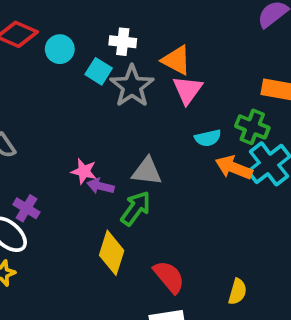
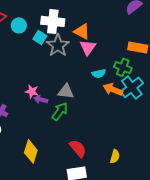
white cross: (123, 42) -> (53, 21), size x1.6
yellow diamond: (112, 253) -> (31, 151), moved

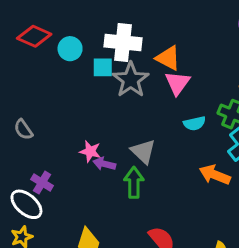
cyan square: (40, 37) -> (103, 67), turned -32
orange arrow: (113, 89) -> (215, 175), moved
gray triangle: (66, 91) -> (143, 151), turned 36
green arrow: (60, 111) -> (134, 183), turned -36

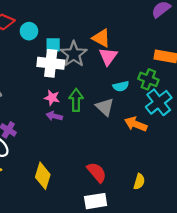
white cross: (123, 42) -> (51, 63), moved
pink star: (90, 151) -> (52, 98), moved
gray triangle: (143, 151) -> (105, 107), moved
green arrow: (134, 183) -> (76, 100), moved

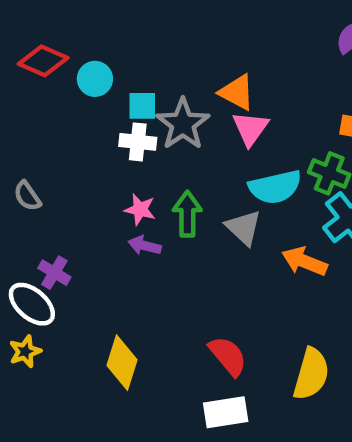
white cross: (51, 63) -> (138, 142), size x0.7
cyan semicircle: (121, 86) -> (275, 187), size x1.6
yellow semicircle: (139, 182) -> (311, 374), size x1.6

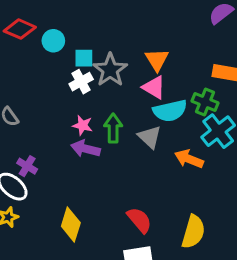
orange triangle: (237, 92) -> (157, 60), moved, turned 30
pink triangle: (250, 128) -> (154, 87), moved, turned -35
white cross: (138, 142) -> (81, 82), turned -35
purple arrow: (145, 246) -> (85, 149), size x1.4

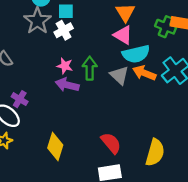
gray star: (110, 70) -> (37, 21), moved
green cross: (205, 102) -> (166, 27), moved
orange arrow: (189, 159) -> (144, 73), moved

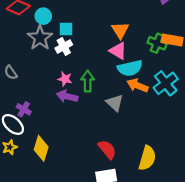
gray triangle: (119, 75) -> (115, 103), moved
yellow diamond: (55, 147) -> (41, 148), moved

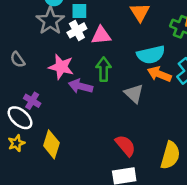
pink triangle: (118, 51) -> (101, 35), moved, turned -36
pink star: (65, 79) -> (61, 67), moved, size x1.5

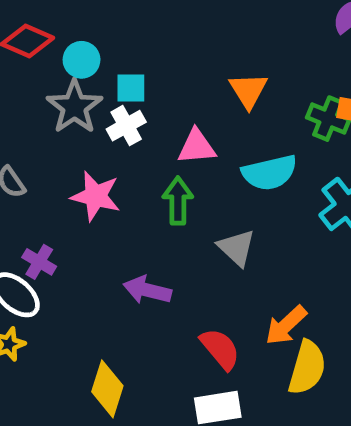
pink triangle: (101, 35) -> (197, 147), moved
orange arrow: (159, 74) -> (286, 325), moved, turned -65
purple arrow: (81, 86) -> (147, 290), moved
yellow diamond: (51, 144) -> (107, 389), moved

